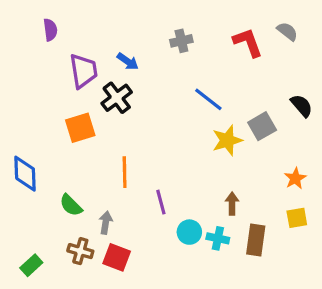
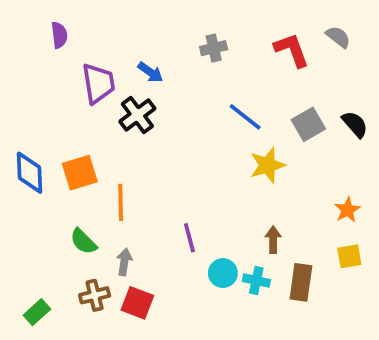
gray square: (262, 126) -> (308, 124), moved
orange square: (80, 128) -> (80, 173), moved
orange line: (125, 172) -> (121, 202), moved
blue diamond: (25, 174) -> (30, 173), moved
brown cross: (80, 251) -> (95, 295), turned -30

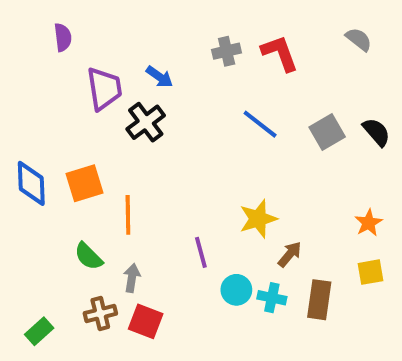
red L-shape: (292, 50) -> (280, 53), moved
yellow star: (267, 165) -> (258, 219), moved
brown arrow: (273, 240) -> (290, 254), turned 40

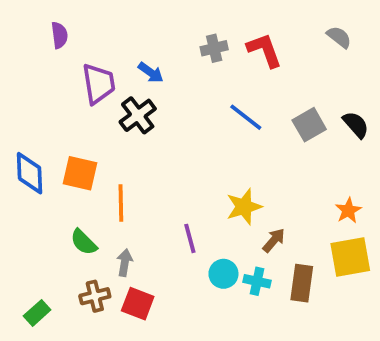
orange square: (85, 183) -> (80, 173), turned 30
yellow square: (371, 272) -> (350, 257), size x1.6

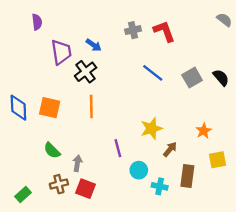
gray semicircle: (339, 37) -> (224, 20), moved
orange line: (121, 203) -> (91, 106), moved
orange star: (348, 210) -> (204, 131), moved
yellow square: (350, 257) -> (217, 160), size x0.7
cyan cross: (257, 281) -> (160, 186), moved

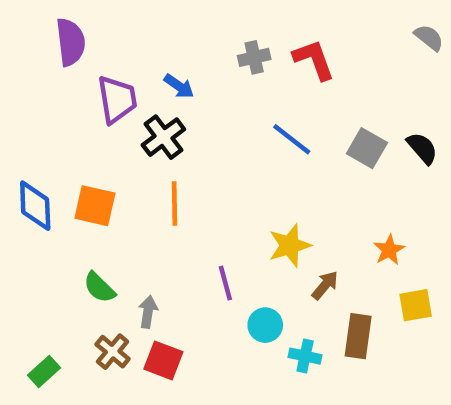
purple semicircle: (37, 22) -> (71, 42), size x1.5
gray square: (192, 78) -> (367, 148), turned -30
brown cross: (59, 184) -> (113, 352), turned -36

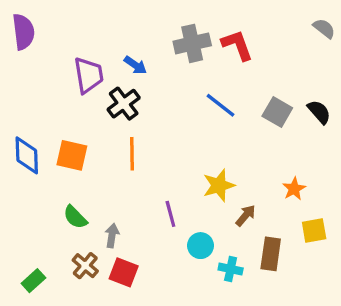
purple semicircle: (71, 42) -> (23, 32), moved
gray cross: (254, 57) -> (192, 43), size x1.5

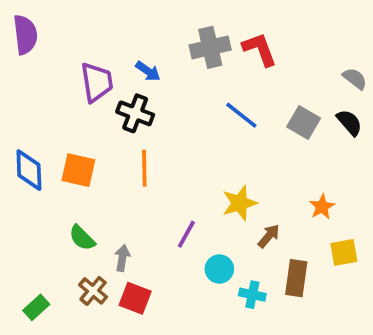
gray semicircle: (324, 28) -> (355, 79), moved
black cross: (124, 104) -> (135, 113), turned -32
purple line: (170, 214) -> (186, 234), turned 44

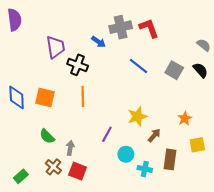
blue arrow: (148, 71) -> (99, 42), moved

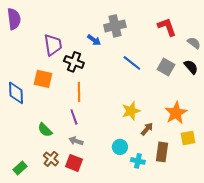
red L-shape: (149, 28) -> (167, 27), moved
orange square: (45, 97) -> (43, 79), moved
orange star: (185, 119) -> (176, 113), size x1.6
purple line: (107, 134) -> (74, 117), moved, turned -49
gray arrow: (70, 148) -> (76, 141), moved, turned -80

